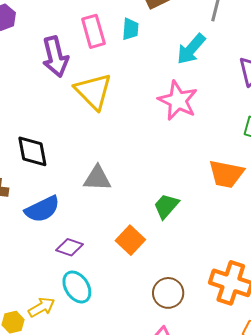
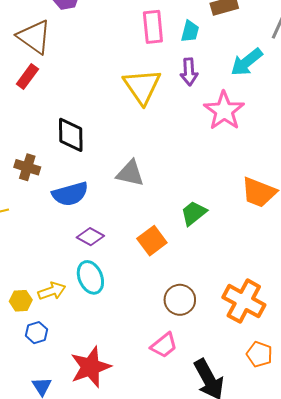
purple arrow: (55, 57) -> (189, 72), moved, size x0.7

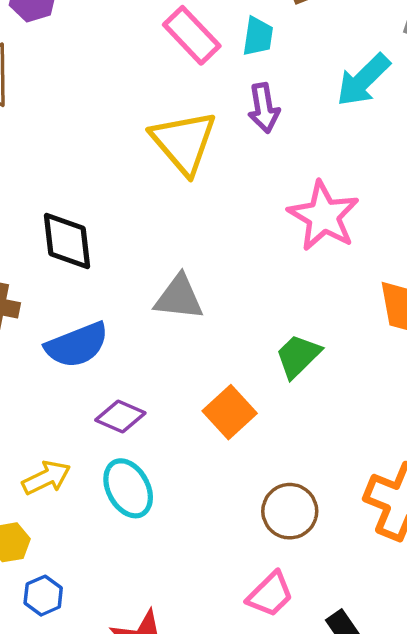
pink rectangle: (153, 27) -> (192, 35), turned -32
pink star: (224, 111) -> (324, 216), moved
yellow arrow: (52, 291) -> (46, 478), moved

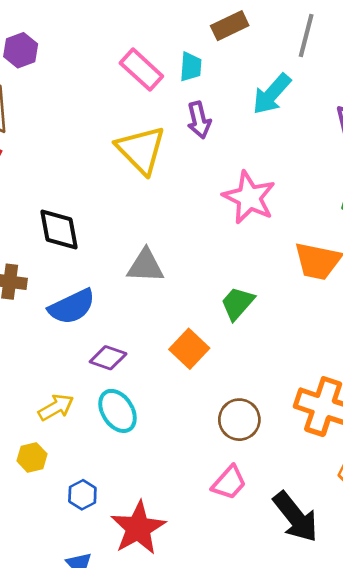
blue hexagon: (43, 596) -> (82, 495), moved

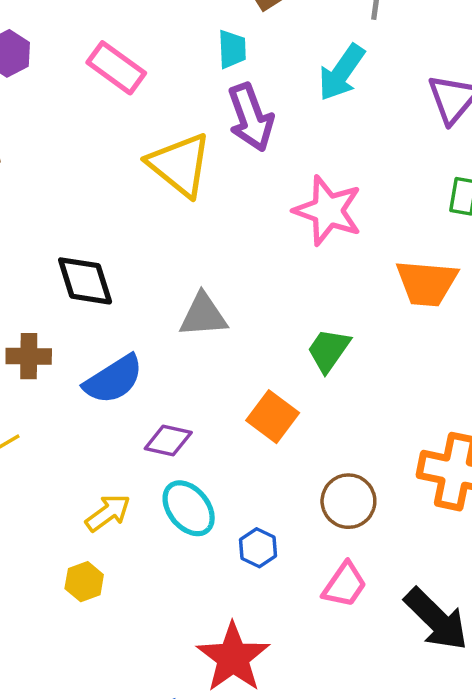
pink rectangle: (141, 70) -> (116, 68), moved
purple arrow: (199, 120) -> (251, 117), size x1.4
blue hexagon: (82, 495) -> (258, 548), moved

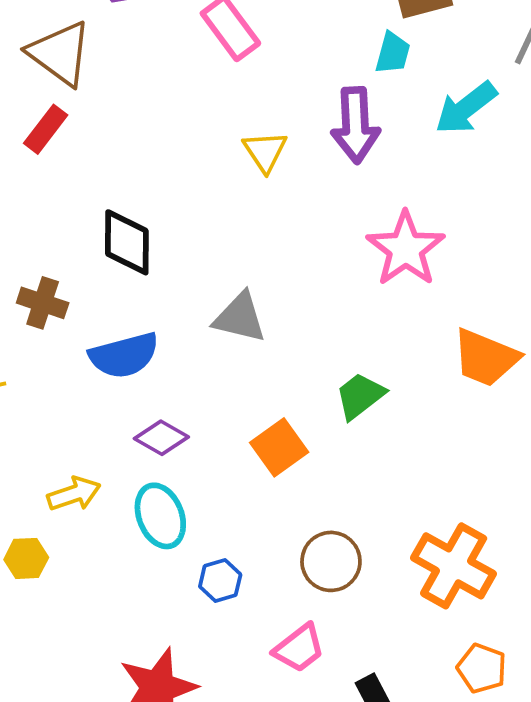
cyan trapezoid: (232, 49) -> (393, 53), moved
yellow triangle: (180, 165) -> (265, 151), size x0.6

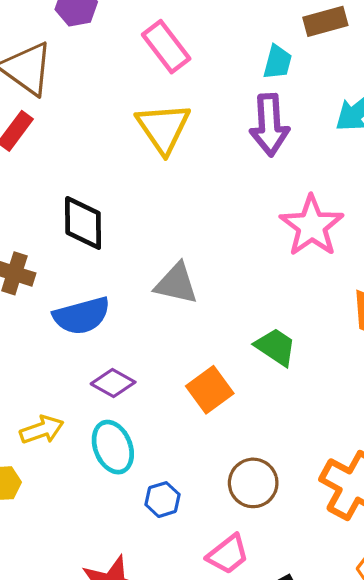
cyan trapezoid: (393, 53) -> (278, 62), moved
yellow triangle: (265, 151) -> (163, 128), moved, size x1.5
green trapezoid: (360, 396) -> (276, 347), turned 72

